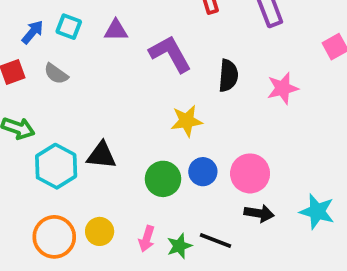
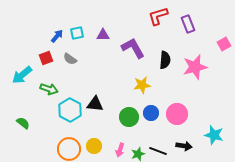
cyan square: (69, 27) -> (77, 33), turned -32
pink star: (283, 88) -> (195, 67), size x1.4
black arrow: (259, 213) -> (184, 146), moved

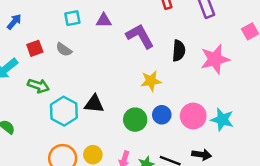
blue arrow: (57, 36) -> (14, 22), moved
cyan star: (214, 135) -> (222, 120), moved

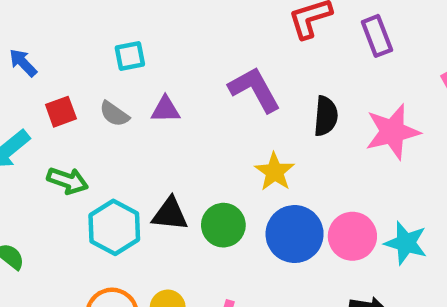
purple triangle: (104, 20) -> (165, 109), moved
blue arrow: (14, 22) -> (23, 63), turned -84
yellow star: (151, 81) -> (275, 172), turned -30
blue circle: (162, 115) -> (295, 234), size x1.6
green circle: (135, 120) -> (223, 225), moved

